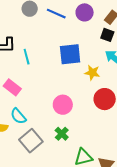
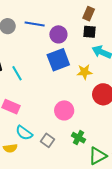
purple circle: (85, 12) -> (58, 34), moved
green cross: (62, 134) -> (78, 138), moved
gray square: (31, 141) -> (48, 140), moved, size x0.6

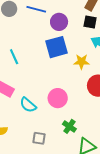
cyan semicircle: (24, 133) -> (28, 105), moved
gray square: (48, 140) -> (39, 138), moved, turned -32

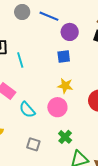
blue square: (57, 47) -> (64, 57), size x0.6
yellow star: (81, 62) -> (65, 86), moved

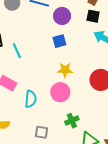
cyan semicircle: (27, 110) -> (31, 99), turned -126
green cross: (65, 137) -> (72, 121), turned 32

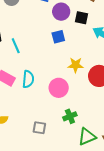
black square: (93, 16) -> (81, 18), moved
yellow star: (65, 70) -> (76, 65), moved
cyan semicircle: (31, 99) -> (28, 79), moved

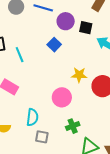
blue square: (58, 37) -> (54, 45), moved, turned -32
cyan semicircle: (28, 79) -> (32, 117), moved

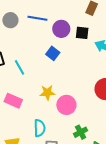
yellow star: (79, 75) -> (47, 93), moved

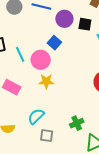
pink circle: (66, 105) -> (41, 60), moved
cyan semicircle: (40, 128) -> (36, 116), turned -138

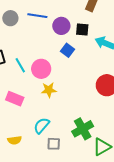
blue square: (54, 43) -> (67, 50), moved
green cross: (77, 123) -> (83, 129), size x1.5

